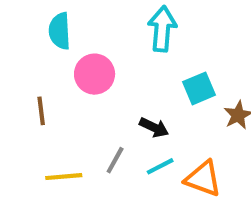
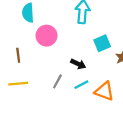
yellow line: (64, 177) -> (18, 84), moved

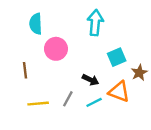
yellow line: (18, 84) -> (38, 104), moved
orange triangle: (104, 91) -> (119, 92), moved

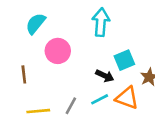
cyan semicircle: (36, 24) -> (36, 24), turned 42
black arrow: (90, 80) -> (105, 76), moved
cyan line: (94, 102) -> (100, 99), moved

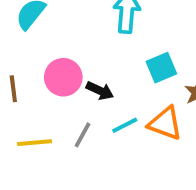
pink circle: (58, 51) -> (63, 77), moved
black arrow: (105, 76) -> (100, 91), moved

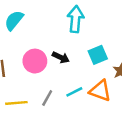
black arrow: (100, 91) -> (61, 57), moved

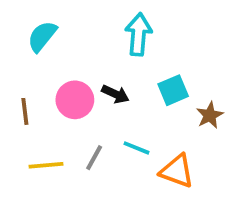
orange triangle: (100, 91) -> (177, 171), moved
cyan line: (74, 92) -> (137, 148), turned 49

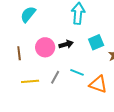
black arrow: (115, 94) -> (66, 44), turned -40

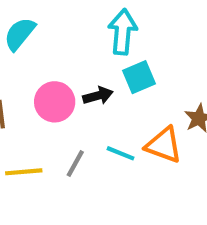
cyan square: (96, 42) -> (139, 77), moved
orange triangle: (98, 84) -> (164, 145), moved

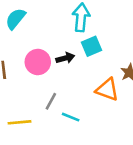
cyan line: (121, 153) -> (71, 117), moved
yellow line: (24, 172) -> (19, 122), moved

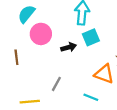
pink circle: (38, 62) -> (41, 34), moved
cyan line: (71, 117) -> (91, 97), moved

